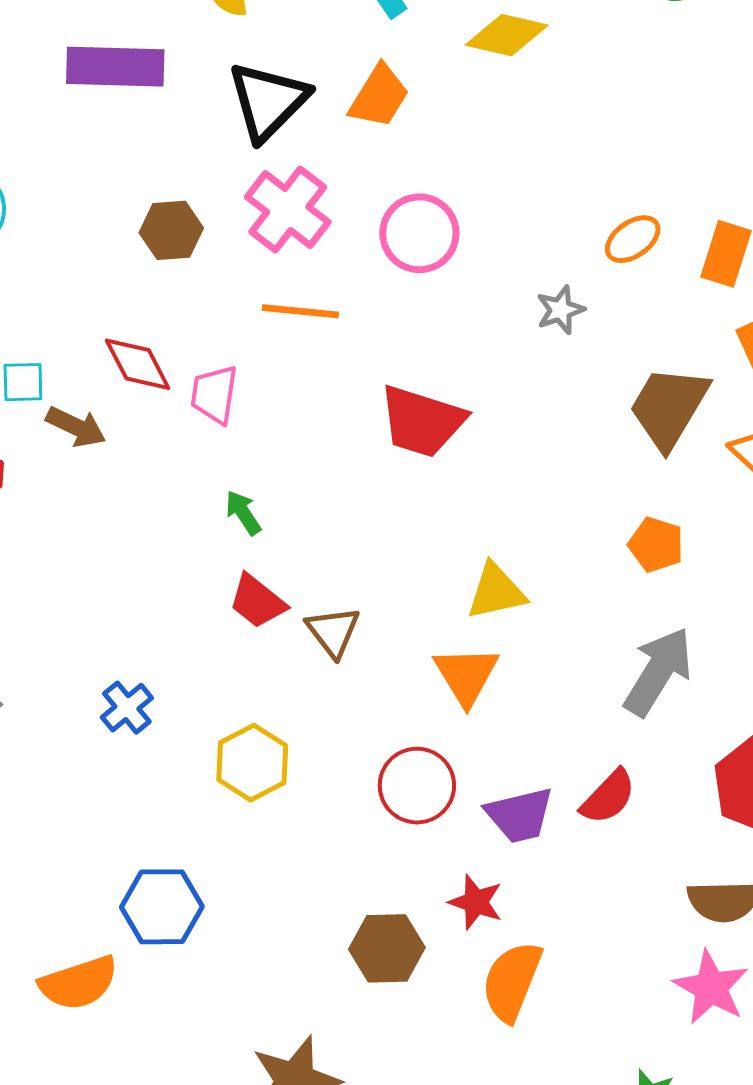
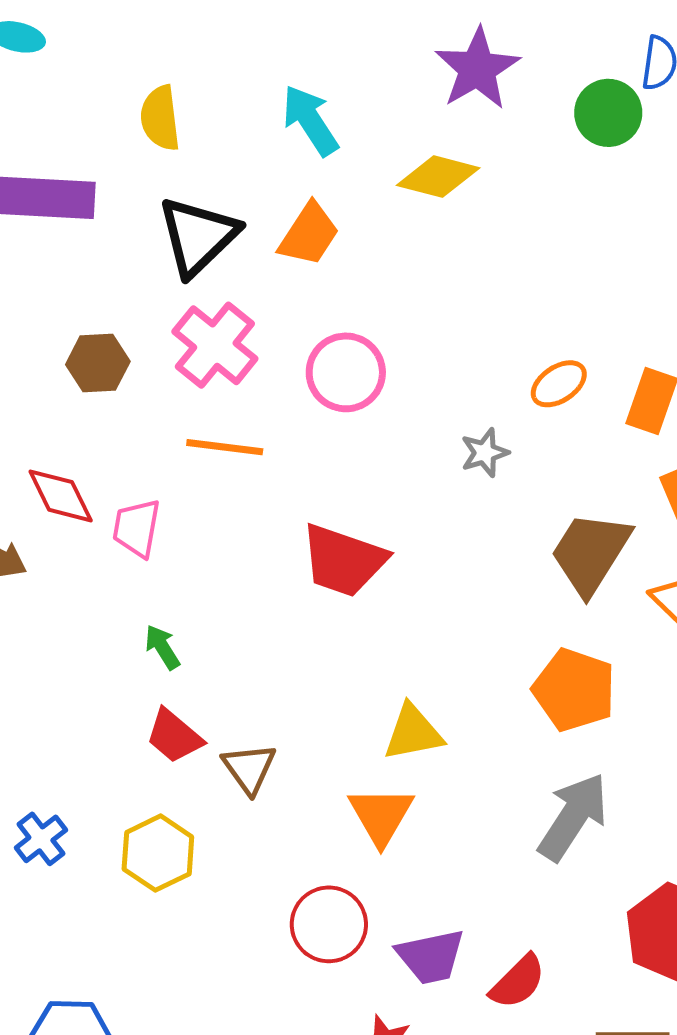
orange pentagon: (656, 545) -> (574, 690), size x1.5
yellow hexagon: (252, 763) -> (158, 853), moved
red semicircle: (608, 797) -> (518, 982), moved

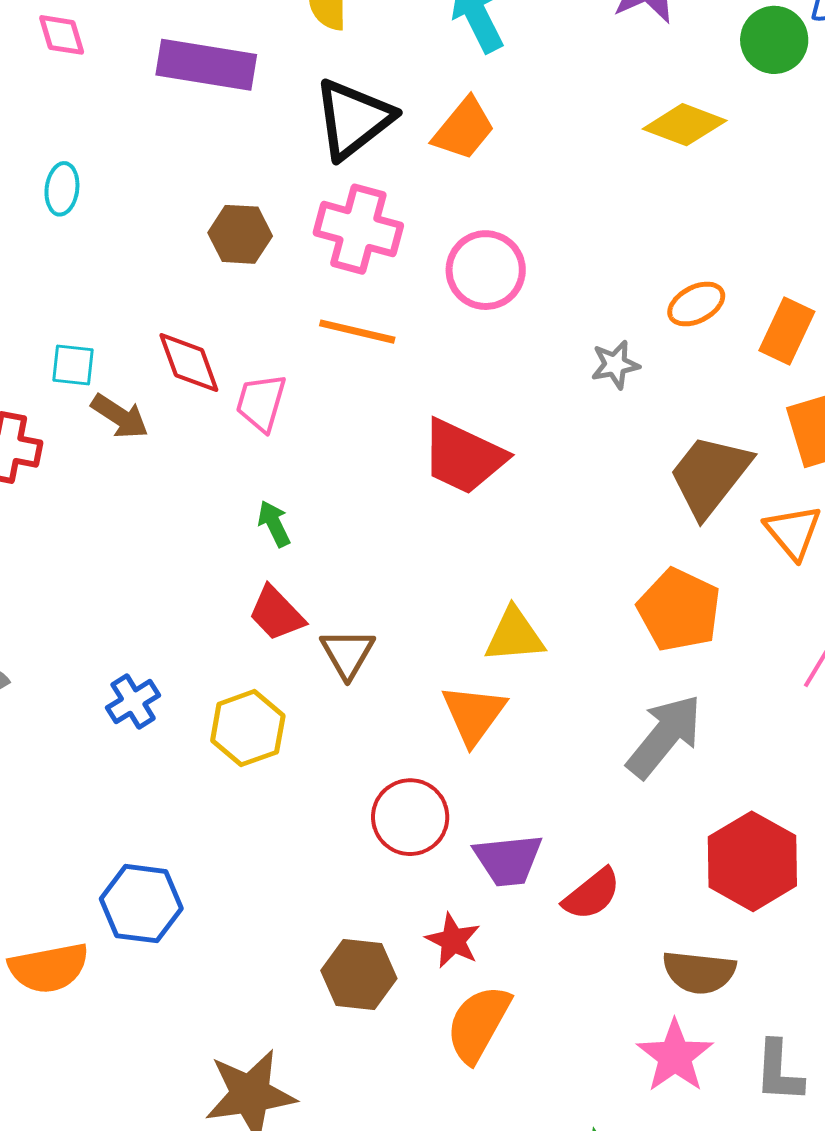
yellow diamond: (438, 177) -> (685, 125), moved
pink cross: (215, 345) -> (358, 229), turned -30

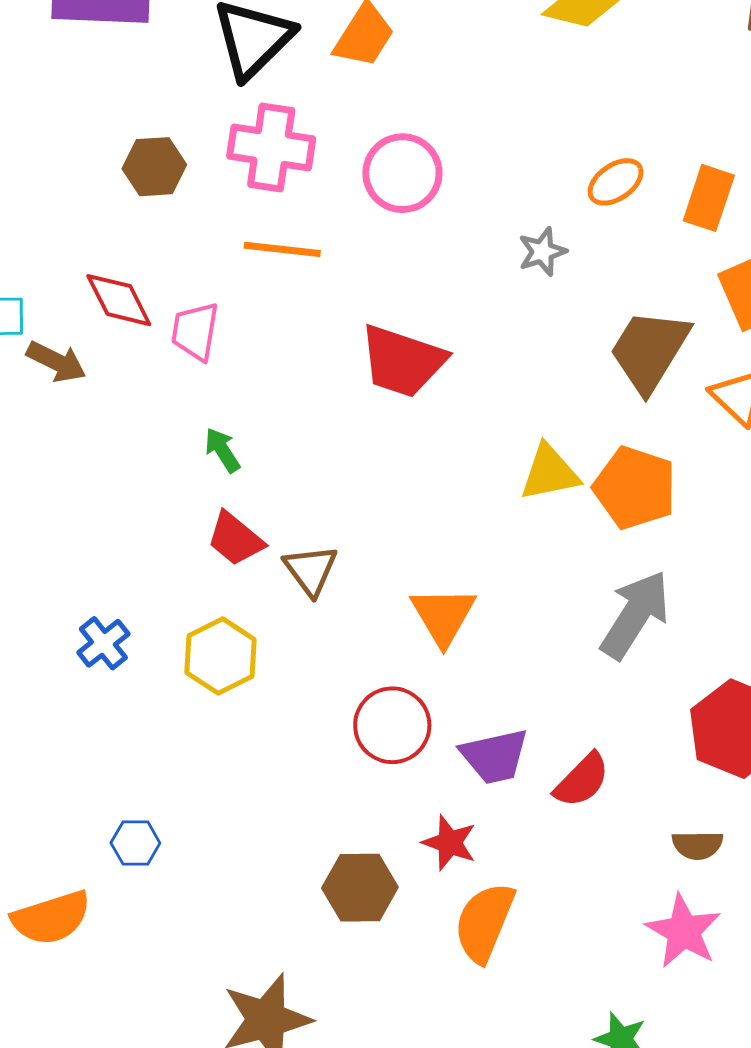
yellow triangle: (514, 635) -> (550, 473), moved
blue hexagon: (141, 904) -> (135, 843), size x0.6
brown semicircle: (699, 972) -> (698, 845), size x0.7

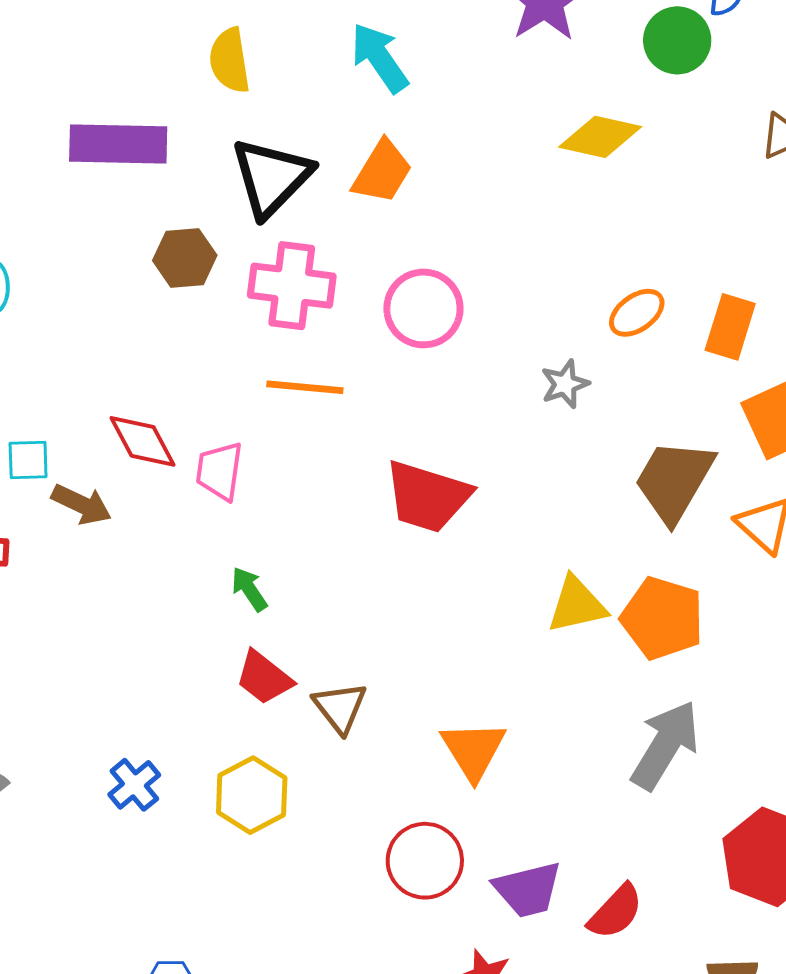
brown hexagon: (154, 167) -> (185, 258), moved

